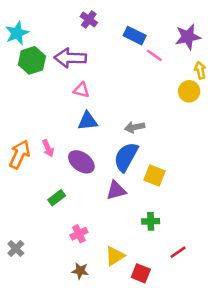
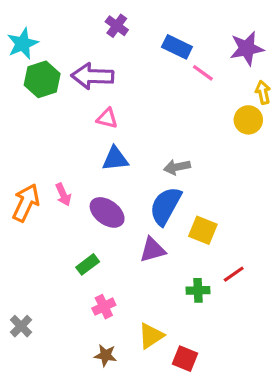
green rectangle: (57, 198) -> (88, 264), moved
red line: (178, 252) -> (234, 274), moved

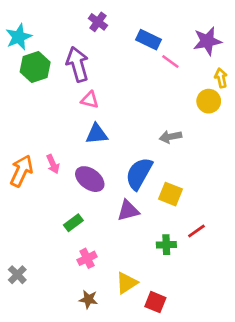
purple arrow: (92, 76) -> (77, 64), turned 72
gray arrow: (177, 167) -> (170, 137), moved

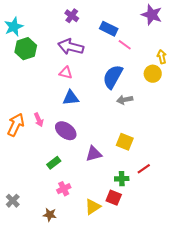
purple star: (207, 41) -> (152, 15), moved, turned 30
purple arrow: (77, 64) -> (71, 47), moved, turned -60
blue semicircle: (139, 174) -> (113, 77), moved
brown star: (88, 299) -> (50, 215), moved
red square: (155, 302) -> (114, 198), moved

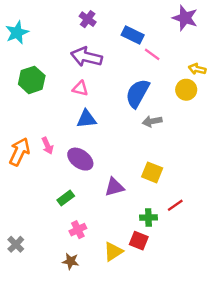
green hexagon: (26, 49) -> (32, 80), moved
yellow arrow: (162, 57) -> (197, 69), turned -64
brown star: (50, 215) -> (71, 261), moved

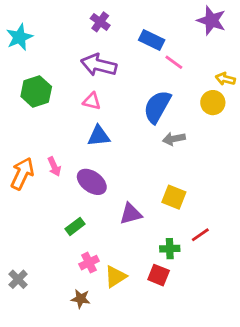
yellow triangle: (113, 252) -> (115, 276), moved

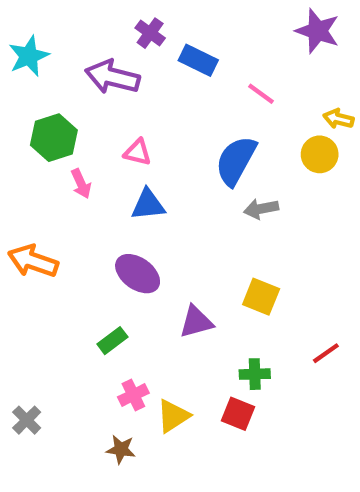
blue rectangle: (152, 40) -> (198, 60), moved
purple arrow: (99, 65) -> (112, 77), moved
pink arrow: (54, 167) -> (81, 184), moved
orange arrow: (22, 174) -> (33, 261), turned -96
red line: (200, 235) -> (326, 353), moved

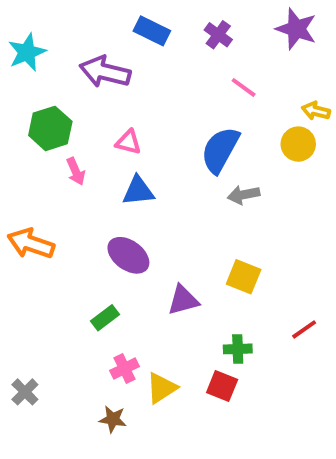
purple cross: (150, 33) -> (218, 35), moved
blue rectangle: (198, 60) -> (152, 31), moved

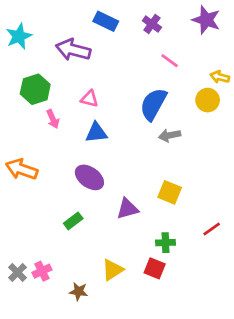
pink cross: (125, 368) -> (42, 271), moved

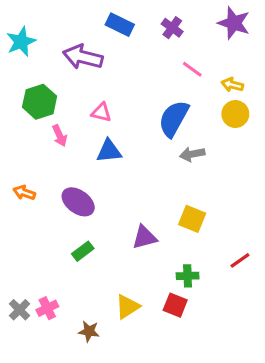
yellow arrow: (220, 77) -> (232, 85), moved
orange arrow: (22, 169) -> (24, 193), size x0.6
purple ellipse: (89, 177) -> (78, 202), moved

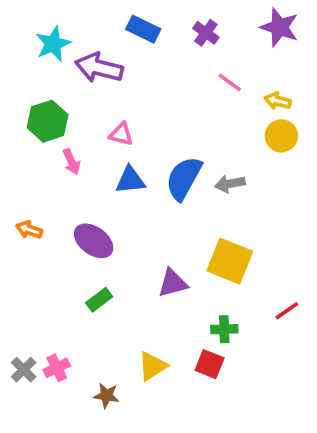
cyan star: (21, 42) -> (53, 44), moved
blue semicircle: (174, 119) -> (184, 178), moved
yellow square: (192, 219) -> (230, 261), size x1.4

